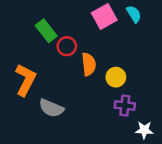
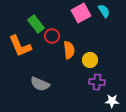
orange L-shape: (26, 80) -> (20, 46), moved, turned 130

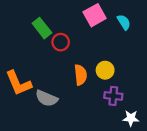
cyan semicircle: (104, 11) -> (124, 22), moved
orange L-shape: (20, 46) -> (19, 83), moved
orange semicircle: (69, 50) -> (81, 75), moved

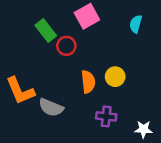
pink square: (95, 15) -> (87, 16), moved
cyan semicircle: (124, 22) -> (136, 24), turned -133
purple cross: (113, 96) -> (106, 116), moved

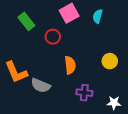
cyan semicircle: (136, 24) -> (98, 16), moved
green rectangle: (46, 30) -> (26, 21), moved
yellow circle: (115, 77) -> (110, 61), moved

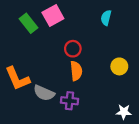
pink square: (69, 13) -> (53, 16), moved
red circle: (53, 37) -> (73, 49), moved
purple cross: (84, 93) -> (70, 101), moved

